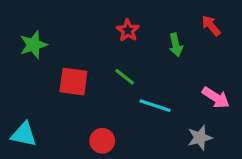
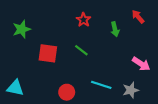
cyan line: (155, 106) -> (101, 85), moved

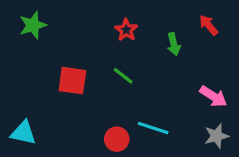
green star: (22, 29) -> (33, 25), moved
gray star: (131, 90) -> (216, 136), moved
red circle: (67, 92) -> (117, 139), moved

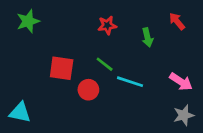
red star: (126, 30) -> (107, 25), turned 30
cyan line: (153, 128) -> (130, 82), moved
red circle: (117, 139) -> (88, 90), moved

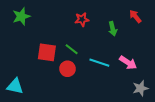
green line: (105, 64) -> (72, 49), moved
pink arrow: (181, 82) -> (128, 63), moved

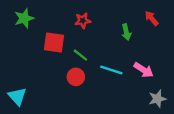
red star: (82, 19) -> (83, 21), moved
red square: (47, 52) -> (54, 42), moved
cyan triangle: (15, 86) -> (17, 96), turned 36

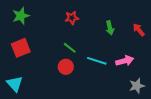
red arrow: (152, 18) -> (139, 30), moved
red square: (54, 42) -> (21, 48), moved, turned -30
pink arrow: (144, 70) -> (125, 61), turned -48

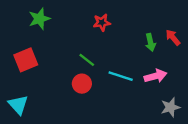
green star: (21, 16) -> (39, 19), moved
red star: (72, 18) -> (102, 22), moved
green arrow: (110, 28) -> (150, 42), moved

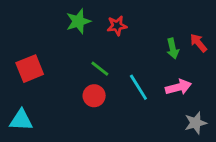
green star: (39, 19) -> (78, 21), moved
cyan line: (121, 76) -> (138, 87), turned 40
cyan triangle: (18, 105) -> (21, 120), turned -45

